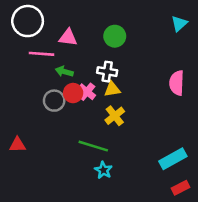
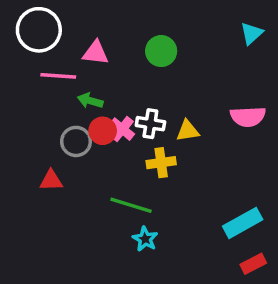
white cross: (107, 72) -> (150, 124), moved
pink semicircle: (177, 83) -> (248, 117), turned -95
yellow triangle: (112, 89) -> (188, 131), moved
yellow cross: (115, 116) -> (161, 163), turned 30
red triangle: (17, 145) -> (51, 180), moved

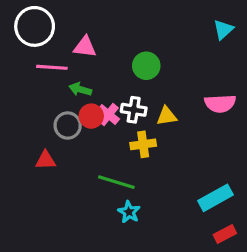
green circle: (161, 51) -> (146, 66), moved

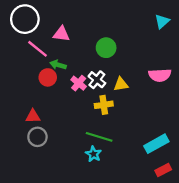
pink line: (52, 67) -> (37, 49), turned 35
white cross: (134, 110) -> (97, 80), turned 30
red circle: (91, 116) -> (48, 77), moved
gray circle: (68, 125) -> (37, 137), moved
green line: (116, 182) -> (99, 137), moved

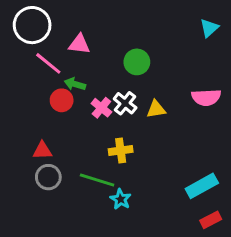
yellow cross: (104, 105) -> (121, 150), moved
green line: (99, 137) -> (97, 180), moved

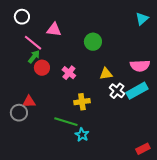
white circle: (32, 25) -> (22, 17), size x0.6
green arrow: (75, 84) -> (34, 57), moved, turned 112
white cross: (125, 103) -> (117, 91), moved
gray circle: (48, 177) -> (19, 113), moved
cyan rectangle: (202, 186) -> (137, 91), moved

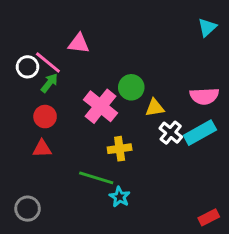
white circle: (22, 17) -> (28, 67), moved
green circle: (93, 42) -> (131, 87), moved
red circle: (42, 68) -> (45, 117), moved
pink cross: (69, 73) -> (101, 106), size x1.6
gray circle: (19, 113) -> (28, 209), moved

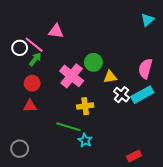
pink semicircle: (204, 96) -> (145, 69), turned 108
red rectangle: (209, 217) -> (134, 156), moved

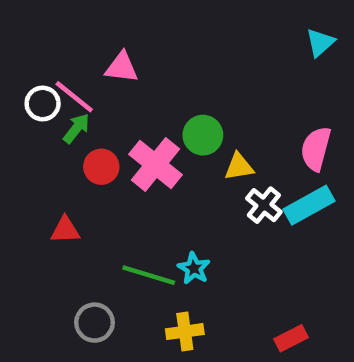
red circle: (32, 83) -> (101, 167), moved
yellow cross: (85, 106) -> (185, 332), moved
cyan star: (85, 140) -> (194, 268), moved
gray circle: (20, 149) -> (95, 323), moved

